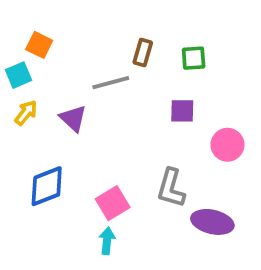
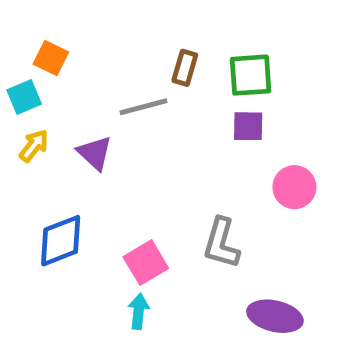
green square: (194, 58) -> (251, 75), size x1.4
purple square: (182, 111) -> (248, 126), moved
purple ellipse: (212, 222) -> (275, 316), moved

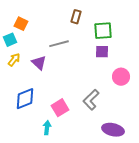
brown rectangle: (185, 68) -> (76, 17), moved
gray L-shape: (221, 243) -> (91, 100), turned 30
cyan arrow: (139, 311) -> (47, 128), moved

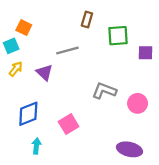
purple square: (102, 52) -> (146, 53), moved
pink circle: (121, 77) -> (138, 103), moved
gray L-shape: (91, 100) -> (104, 91), moved, turned 65
cyan arrow: (47, 128) -> (36, 146), moved

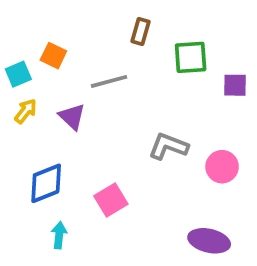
orange square: (24, 28) -> (53, 56), moved

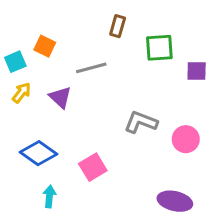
blue diamond: (46, 183) -> (39, 153), turned 57

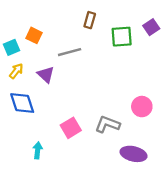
purple square: (197, 71) -> (151, 27), moved, turned -35
gray L-shape: (141, 122) -> (107, 124), moved
blue diamond: (39, 153) -> (22, 103), moved, turned 36

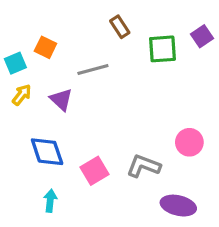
brown rectangle: (90, 20) -> (120, 27), turned -49
blue diamond: (22, 103) -> (47, 152), moved

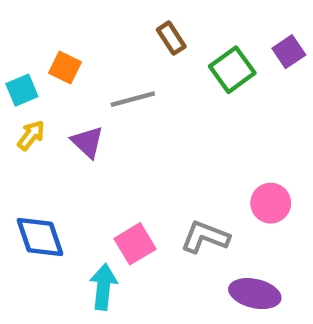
green square: (162, 49) -> (232, 70), turned -32
blue diamond: (47, 152) -> (40, 237), moved
cyan arrow: (50, 201) -> (103, 287), moved, size x1.4

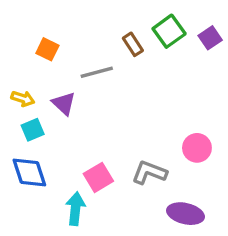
brown rectangle: (171, 38) -> (133, 44), moved
green square: (232, 70) -> (169, 31), moved
cyan square: (22, 90) -> (33, 130), moved
yellow arrow: (31, 135) -> (23, 99), turned 70

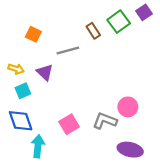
purple square: (210, 38) -> (144, 12), moved
pink circle: (197, 148) -> (128, 107), moved
cyan arrow: (75, 209) -> (38, 146), moved

